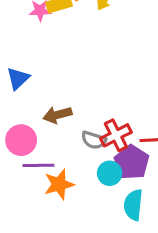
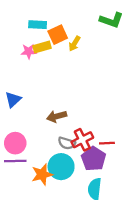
brown arrow: (57, 115) -> (57, 116), moved
purple line: (38, 165) -> (15, 161), moved
cyan circle: (110, 173) -> (61, 167), moved, size x1.5

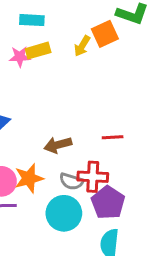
orange square: (58, 35) -> (105, 34), moved
red cross: (82, 140) -> (93, 177), turned 30
red line: (107, 143) -> (113, 137), moved
orange star: (42, 174) -> (29, 178), moved

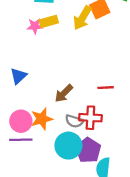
yellow arrow: (82, 46) -> (82, 18), size x1.5
brown arrow: (58, 145) -> (64, 93), turned -30
purple pentagon: (108, 203) -> (88, 150), moved

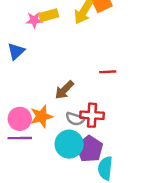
blue triangle: (19, 76) -> (16, 51), moved
red line: (106, 88) -> (108, 72), moved

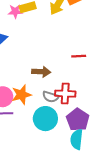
brown arrow: (64, 90) -> (41, 72), turned -132
purple pentagon: (90, 149) -> (78, 120), moved

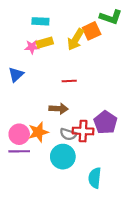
red line: (79, 56) -> (69, 81), moved
purple pentagon: (78, 120) -> (105, 123), moved

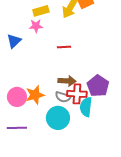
pink star: (32, 47) -> (36, 26), moved
brown arrow: (59, 109) -> (67, 81), moved
purple line: (19, 151) -> (17, 128), moved
cyan semicircle: (95, 178) -> (86, 107), moved

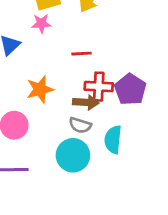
purple pentagon: (98, 86) -> (130, 89), moved
red cross: (77, 94) -> (99, 87), moved
orange star: (35, 95) -> (40, 89), moved

